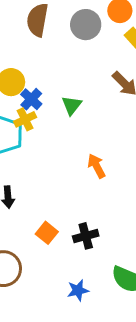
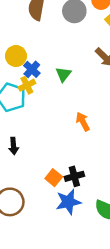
orange square: (47, 233) -> (54, 178), moved
blue star: (78, 290) -> (68, 202), moved, size x1.5

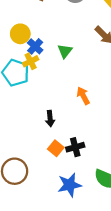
black arrow: (14, 146) -> (50, 119), moved
blue star: (68, 202) -> (70, 185), moved

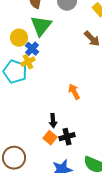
green triangle: (65, 51) -> (41, 26), moved, size x1.6
black arrow: (50, 119) -> (53, 121), moved

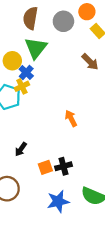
black arrow: (53, 121) -> (21, 149), moved, turned 40
orange square: (50, 138) -> (45, 167), turned 32

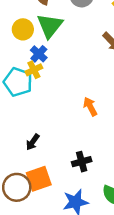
yellow circle: (12, 61) -> (23, 29), moved
orange square: (45, 167) -> (39, 179), moved, size x1.5

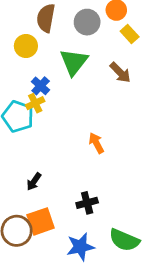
green triangle: (50, 26) -> (74, 62), moved
yellow circle: (23, 29) -> (26, 46), moved

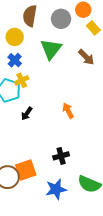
blue cross: (41, 86) -> (15, 60), moved
black arrow: (34, 182) -> (27, 114), moved

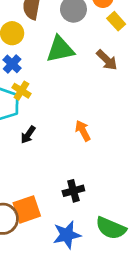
green triangle: (51, 49) -> (60, 49), turned 40
yellow cross: (22, 80) -> (21, 91), turned -32

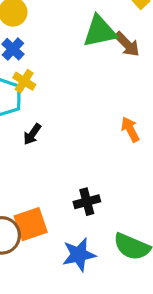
green triangle: (60, 49) -> (100, 31), moved
orange arrow: (83, 131) -> (130, 129), moved

